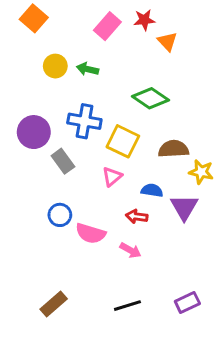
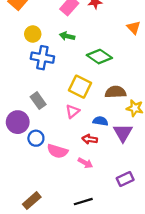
orange triangle: (167, 41) -> (134, 28), moved
green arrow: (88, 69) -> (67, 36), moved
blue cross: (84, 121) -> (42, 58), moved
purple circle: (34, 132) -> (18, 122), moved
purple rectangle: (187, 302) -> (125, 179), moved

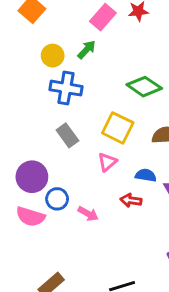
green arrow: (67, 36) -> (87, 50), moved, turned 120
gray rectangle: (38, 101) -> (67, 135), moved
pink semicircle: (57, 151) -> (30, 217), moved
pink arrow: (85, 163) -> (88, 214), moved

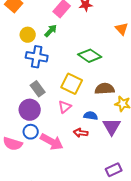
purple circle: (32, 177) -> (30, 110), moved
pink arrow: (88, 214) -> (52, 142), size x1.6

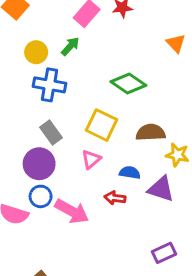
purple triangle: (112, 127) -> (161, 189), turned -42

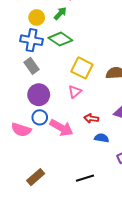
green diamond: (128, 83) -> (60, 39), moved
blue cross: (50, 85) -> (31, 40), moved
gray rectangle: (51, 132) -> (31, 66), moved
blue semicircle: (130, 173) -> (102, 138), moved

